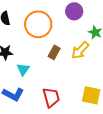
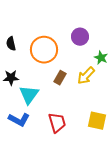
cyan triangle: (23, 69) -> (29, 95), size x1.5

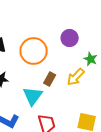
cyan triangle: (29, 95) -> (33, 96), moved

